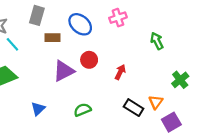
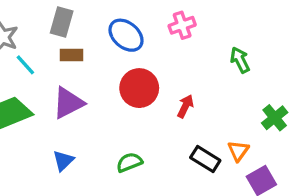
brown rectangle: (52, 38) -> (72, 55), moved
red circle: (89, 60) -> (139, 88), size x1.5
purple triangle: (64, 71) -> (68, 103), moved

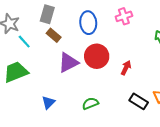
blue ellipse: (126, 35) -> (88, 23), turned 45
brown rectangle: (72, 55) -> (54, 35), turned 40
purple triangle: (68, 103) -> (68, 63), moved

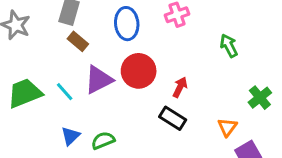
cyan line: (24, 42) -> (65, 92), moved
black rectangle: (139, 101) -> (173, 118), moved
green semicircle: (90, 103) -> (103, 140), moved

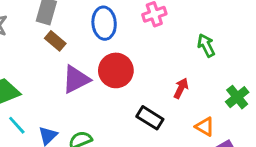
red arrow: (180, 87) -> (181, 88), moved
cyan line: (65, 92) -> (17, 125), moved
orange triangle: (227, 127) -> (205, 127), turned -36

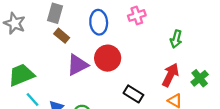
green arrow: (206, 45) -> (176, 39), turned -138
red arrow: (181, 88) -> (170, 75), moved, size x1.5

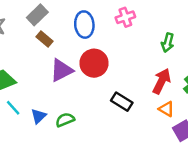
gray rectangle: (55, 13) -> (37, 15), turned 30

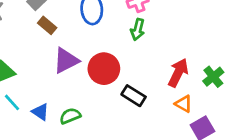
green arrow: (168, 43) -> (138, 29), moved
red circle: (94, 63) -> (104, 69), moved
blue triangle: (39, 116) -> (40, 112), turned -42

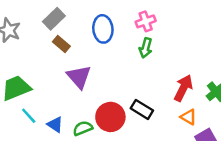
purple triangle: (66, 61) -> (79, 77), turned -44
red circle: (104, 69) -> (110, 117), moved

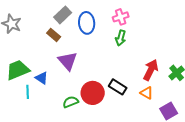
gray rectangle: (54, 19) -> (63, 15), moved
cyan line: (29, 116) -> (28, 92), turned 40
orange triangle: (188, 117) -> (147, 93), moved
blue triangle: (55, 125) -> (42, 78), moved

